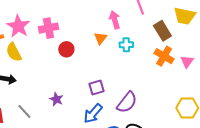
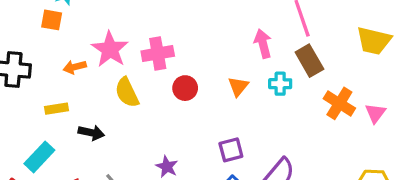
brown rectangle: (162, 31) -> (309, 61), moved
orange triangle: (100, 38) -> (238, 86), moved
yellow semicircle: (14, 52) -> (127, 92), moved

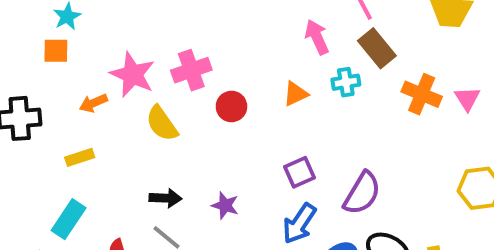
orange triangle: (238, 86) -> (296, 94), turned 35
black arrow: (91, 133) -> (165, 198), moved

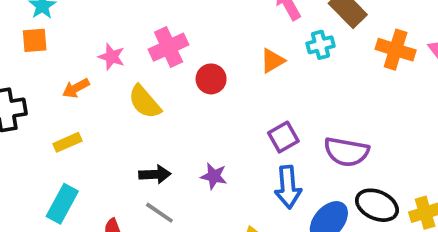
pink star: (133, 75) -> (112, 57), size x0.6
purple semicircle: (362, 193) -> (346, 152), turned 75
blue arrow: (299, 224) -> (288, 187), turned -33

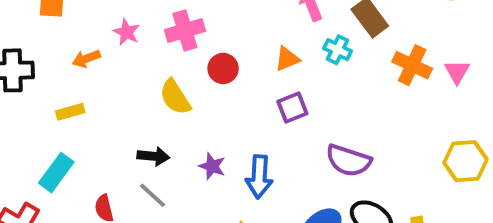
cyan cross: (321, 45) -> (338, 50), turned 32
yellow semicircle: (145, 102) -> (175, 97), moved
purple square: (283, 137) -> (292, 107), moved
blue arrow: (288, 187) -> (259, 177), moved

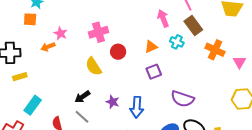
pink star: (126, 32) -> (61, 33), moved
pink triangle: (457, 72) -> (239, 62), moved
yellow rectangle: (70, 112) -> (20, 77), moved
black arrow: (153, 156) -> (82, 97), turned 140

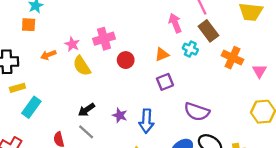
pink star: (61, 33) -> (72, 44), moved
yellow semicircle: (93, 66) -> (82, 66), moved
cyan rectangle: (33, 105) -> (31, 107), moved

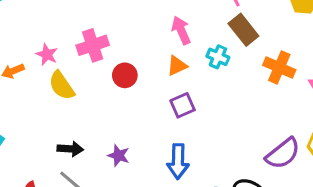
pink arrow: (175, 23) -> (181, 30), moved
black arrow: (87, 110) -> (70, 149), turned -140
purple semicircle: (197, 112) -> (283, 153), moved, turned -55
blue arrow: (146, 121) -> (178, 161), moved

